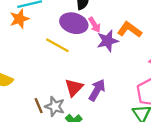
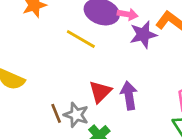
pink arrow: (95, 25) -> (128, 14), turned -49
purple arrow: (97, 90) -> (129, 95), turned -40

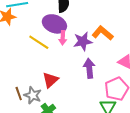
pink arrow: (128, 14) -> (63, 38), moved, turned 80
purple arrow: (129, 95) -> (89, 68), moved

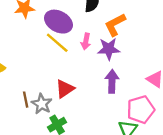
purple ellipse: (54, 24) -> (58, 22), moved
orange L-shape: (103, 33) -> (115, 25), moved, turned -75

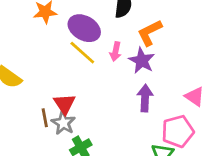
purple star: (109, 49) -> (142, 61), turned 30
red triangle: (65, 89) -> (64, 104), moved, turned -30

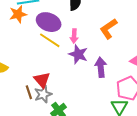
orange L-shape: (150, 33) -> (109, 29), moved
purple star: (142, 61) -> (78, 54), moved
gray star: (63, 123) -> (43, 94), turned 30

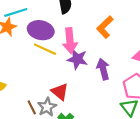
pink arrow: (74, 36) -> (70, 41), size x1.6
red triangle: (42, 80) -> (60, 92), moved

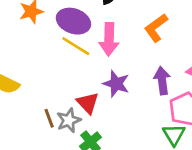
purple star: (77, 59) -> (116, 84), moved
purple arrow: (103, 69) -> (162, 81), moved

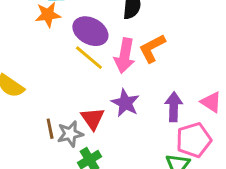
orange L-shape: (156, 28) -> (152, 48), moved

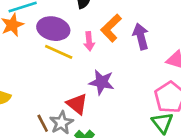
pink arrow: (125, 56) -> (89, 41), size x0.6
purple arrow: (174, 107) -> (141, 36), moved

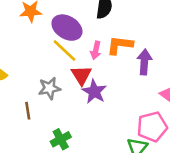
orange L-shape: (111, 28) -> (120, 45), turned 32
red triangle: (77, 104) -> (81, 75), moved
gray star: (61, 123) -> (49, 88), moved

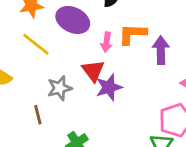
yellow line: (65, 50) -> (36, 44), moved
purple star: (94, 92) -> (109, 87), turned 30

